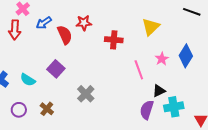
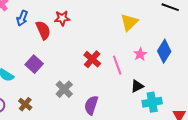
blue arrow: (44, 23) -> (22, 18), turned -35
red cross: (114, 40) -> (92, 59), moved, turned 36
purple semicircle: (147, 110) -> (91, 105), moved

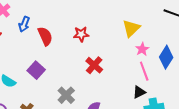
red star: (62, 18) -> (81, 34), moved
pink star: (140, 54) -> (142, 49), moved
pink line: (117, 65) -> (144, 71), moved

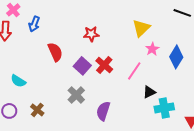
red semicircle: (45, 36) -> (55, 52), moved
purple square: (36, 70) -> (82, 66), moved
pink line: (144, 71) -> (134, 71), moved, turned 54

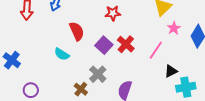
cyan semicircle: (18, 81) -> (62, 54), moved
brown cross: (37, 110) -> (81, 89), moved

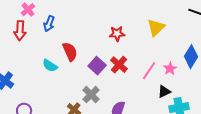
red star: (113, 13) -> (117, 34), moved
pink star: (174, 28) -> (170, 69), moved
cyan semicircle: (62, 54) -> (50, 66), moved

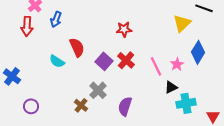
yellow triangle: (156, 28) -> (182, 23), moved
pink line: (149, 71) -> (156, 66), turned -60

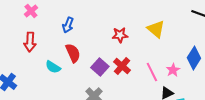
blue arrow: (56, 19) -> (68, 25), moved
yellow triangle: (182, 23) -> (156, 29), moved, turned -36
red arrow: (27, 26) -> (30, 42), moved

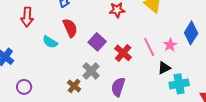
red cross: (122, 66) -> (123, 53), moved

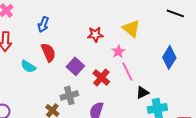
pink star: (170, 45) -> (118, 51), moved
gray cross: (91, 71) -> (69, 95), turned 30

